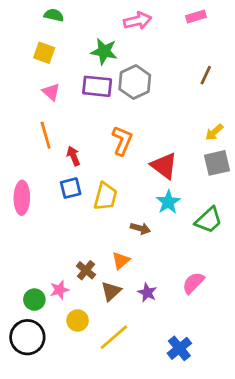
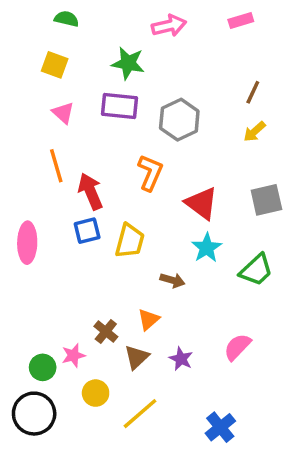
gray hexagon: (135, 82) -> (179, 120), moved
yellow arrow: (214, 132) -> (254, 132), moved
red arrow: (73, 156) -> (90, 191), size x1.5

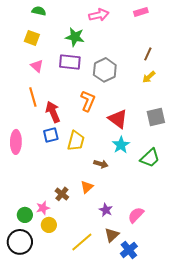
pink semicircle: (237, 347) -> (136, 215), moved
brown triangle: (137, 357) -> (112, 235), moved
yellow circle: (96, 393) -> (49, 225), moved

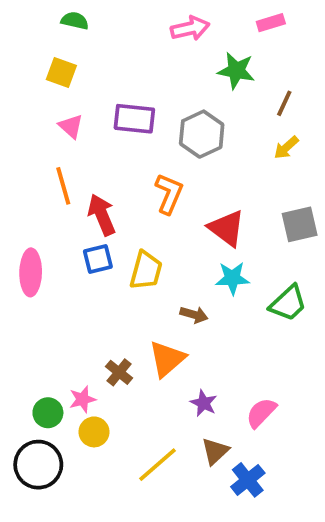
green star: (75, 37) -> (236, 71), moved
cyan star: (121, 145) -> (232, 278), turned 30
orange triangle: (87, 187) -> (167, 359), size x1.5

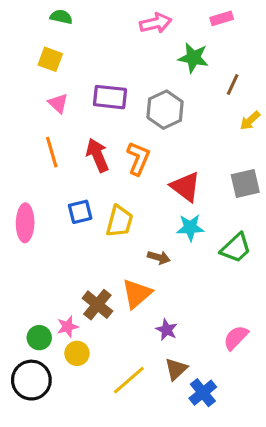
yellow arrow: (286, 147) -> (250, 121), moved
red arrow: (102, 215) -> (97, 155), moved
brown cross: (119, 372) -> (97, 305), size x1.4
pink semicircle: (261, 413) -> (236, 338), moved

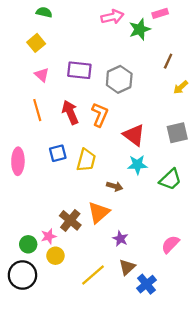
green star: (193, 58) -> (140, 29), moved, turned -30
yellow square: (50, 59) -> (36, 43), turned 30

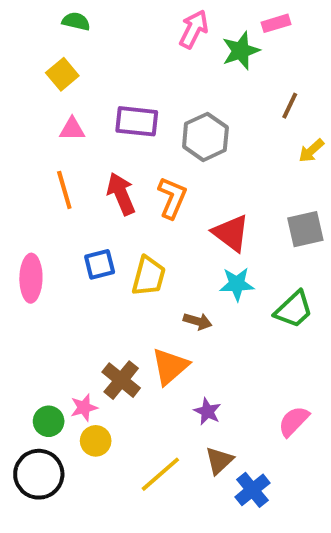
pink arrow: (112, 17) -> (194, 29), turned -50
pink triangle: (42, 75) -> (72, 129), turned -42

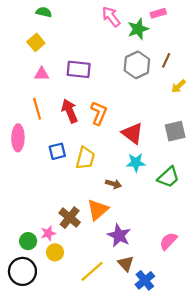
pink arrow: (194, 29) -> (111, 17), turned -65
gray hexagon: (205, 137) -> (137, 65), moved
pink ellipse: (31, 278) -> (18, 138), moved
purple star: (207, 411) -> (119, 235), size x1.5
brown triangle: (219, 460) -> (126, 264), turned -30

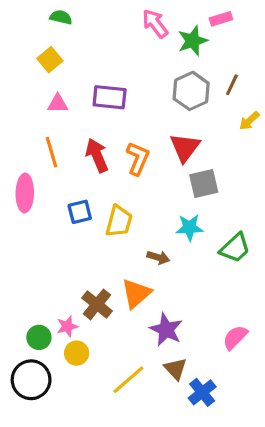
gray square: (175, 131) -> (204, 184), moved
red triangle: (132, 133) -> (185, 147), moved, turned 30

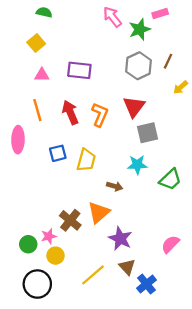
black circle: (31, 380) -> (37, 284), moved

